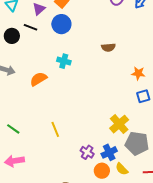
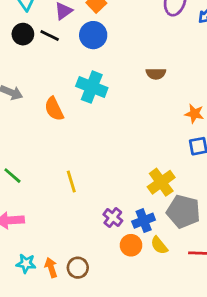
black circle: (12, 36) -> (23, 34), moved
cyan cross: (64, 61) -> (92, 87), size x1.5
orange semicircle: (38, 79) -> (54, 109), turned -90

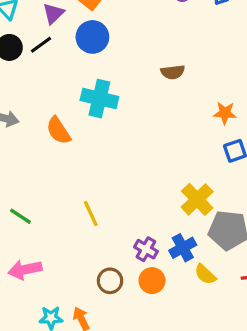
black line: (50, 36) -> (41, 45), turned -54
orange circle: (131, 245) -> (152, 281), moved
brown circle: (78, 268) -> (110, 281), moved

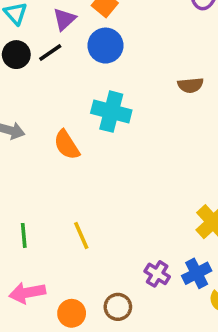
yellow line: (91, 214) -> (81, 236), moved
green line: (20, 216) -> (24, 235), turned 50
orange circle: (152, 281) -> (72, 313), moved

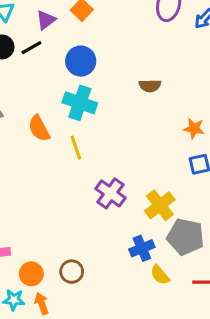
blue circle: (105, 46) -> (81, 61), moved
yellow line: (81, 236) -> (76, 148), moved
purple cross: (157, 274) -> (110, 193), moved, size x1.4

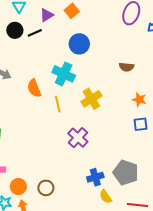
blue circle: (81, 61) -> (79, 44), moved
brown semicircle: (150, 86) -> (126, 67), moved
yellow cross: (160, 205) -> (91, 99), moved

